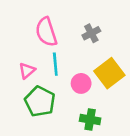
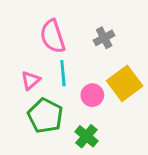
green cross: (90, 120) -> (86, 136), moved, turned 30

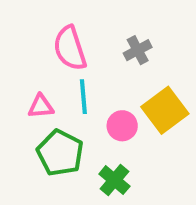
pink triangle: (31, 80) -> (41, 106), turned 36

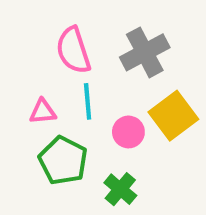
gray cross: (138, 50) -> (145, 52), size x1.6

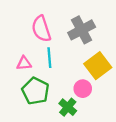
pink circle: (128, 132) -> (83, 89), moved

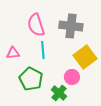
gray cross: (82, 30) -> (71, 26), turned 35
pink triangle: (24, 63) -> (13, 53), moved

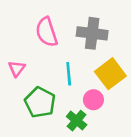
cyan line: (43, 50) -> (69, 74), moved
pink triangle: (13, 53) -> (17, 68), turned -48

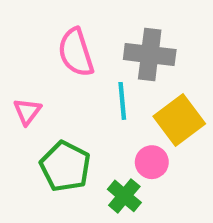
cyan line: (69, 74) -> (122, 101), moved

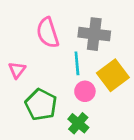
pink circle: (152, 162) -> (85, 91), moved

